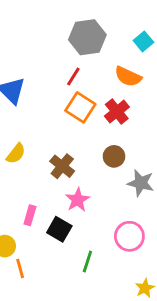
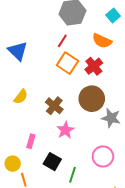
brown circle: (114, 156) -> (92, 99), size x1.6
black square: (59, 229) -> (52, 162), moved

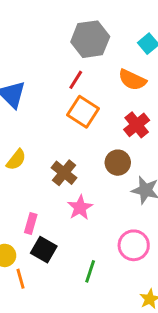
red cross: (94, 66) -> (137, 125), moved
brown circle: (92, 99) -> (118, 163), size x0.7
black square: (52, 162) -> (44, 250), moved

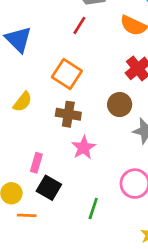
orange square: (83, 112) -> (67, 74), moved
brown cross: (64, 173) -> (68, 114), turned -30
orange line: (21, 279) -> (27, 215), turned -72

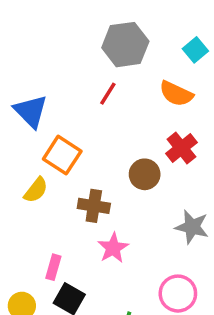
orange square: (67, 74) -> (62, 155), moved
brown circle: (120, 105) -> (145, 174), moved

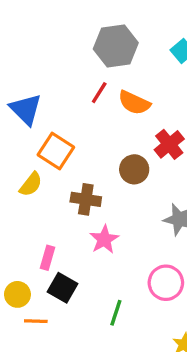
orange semicircle: (176, 94) -> (134, 103), moved

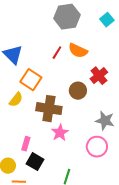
red line: (99, 93) -> (57, 53), moved
brown cross: (86, 199) -> (49, 109), size x1.4
pink circle: (166, 283) -> (97, 147), moved

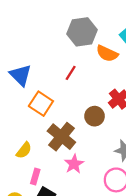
orange semicircle: (78, 51) -> (107, 54), moved
yellow semicircle: (16, 100) -> (24, 150), moved
brown cross: (49, 109) -> (61, 137), turned 30

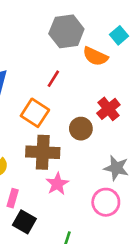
orange square: (41, 104) -> (35, 113), moved
brown cross: (61, 137) -> (43, 152), turned -36

